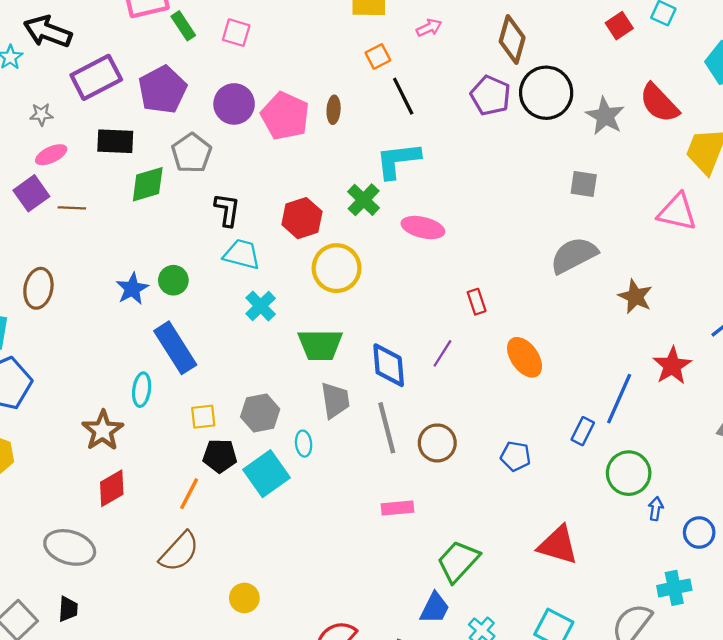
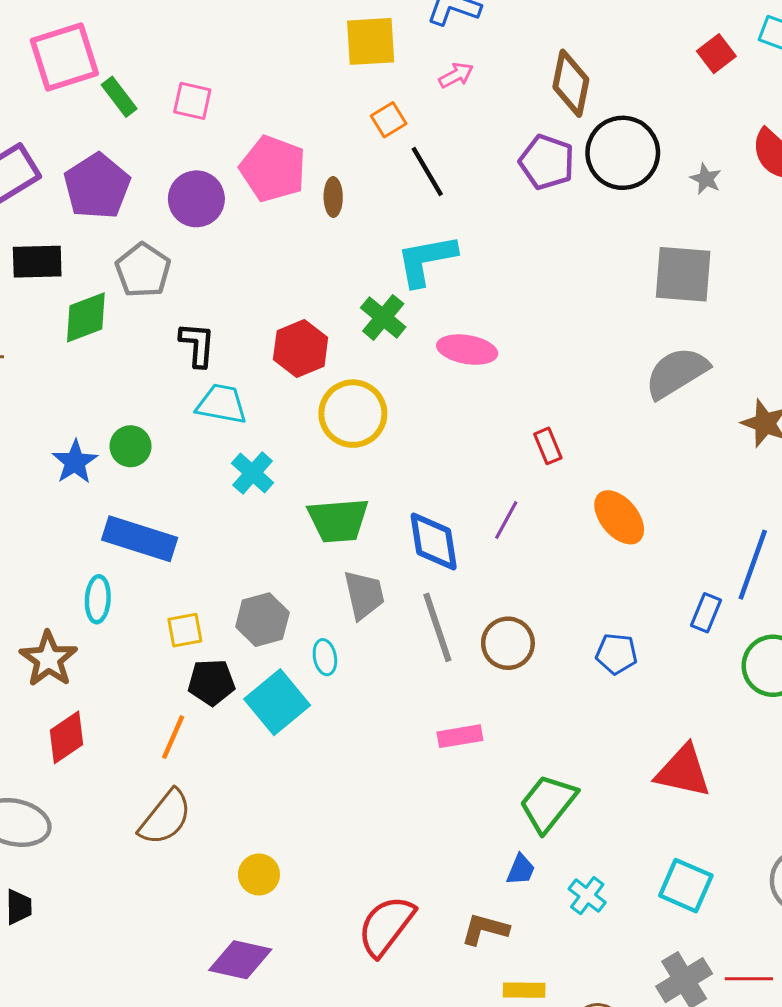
pink pentagon: (285, 116) -> (273, 169), moved
gray star: (605, 116) -> (706, 179), size x0.6
gray square: (584, 184) -> (683, 274), size x1.6
blue rectangle: (175, 348) -> (140, 539), turned -36
blue trapezoid: (435, 608) -> (521, 870), size x0.7

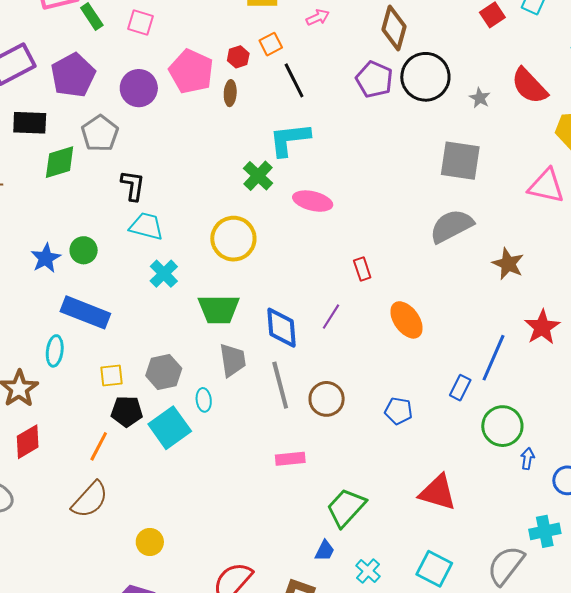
red hexagon: (301, 349) -> (238, 57), moved, size x0.6

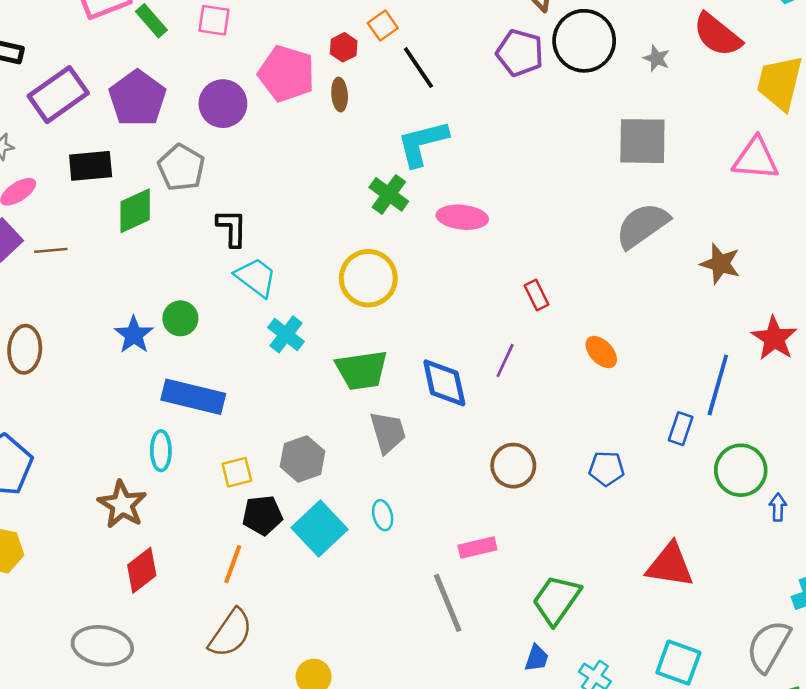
cyan trapezoid: (146, 226) -> (256, 277), turned 30
orange ellipse: (406, 320) -> (601, 352), size x0.7
gray line: (280, 385) -> (448, 603), moved
cyan ellipse: (204, 400) -> (383, 515), moved

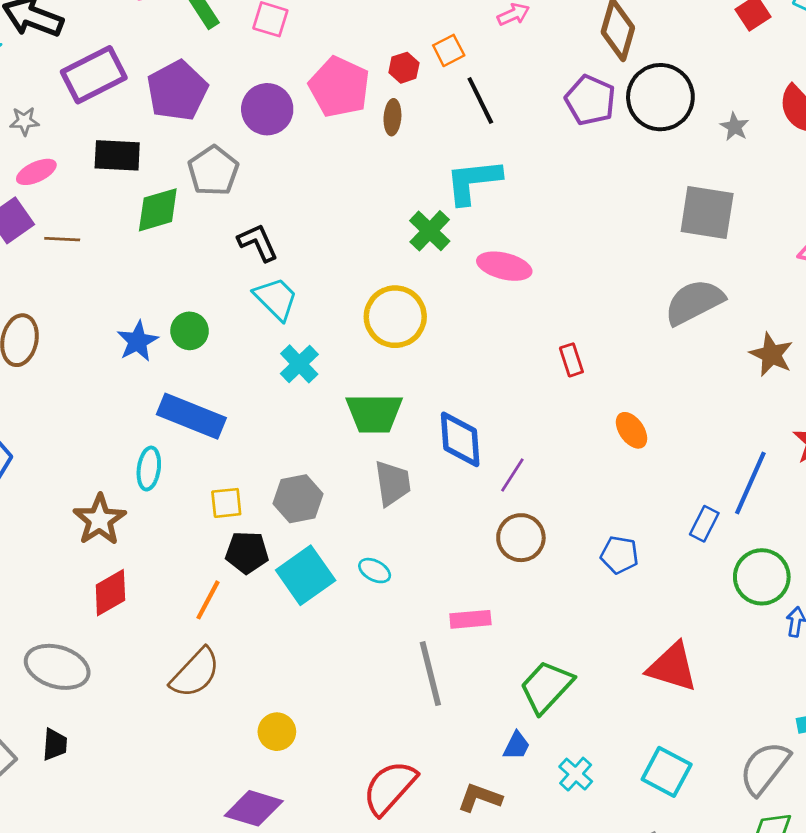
black L-shape: (232, 228) -> (258, 243), turned -33
purple line: (505, 360) -> (512, 475), moved
cyan ellipse: (383, 515) -> (375, 571), turned -56

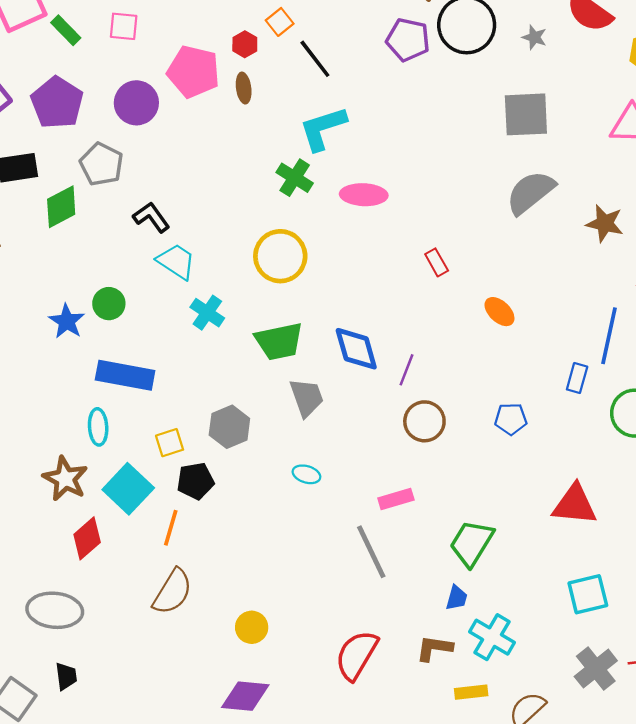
cyan square: (306, 575) -> (128, 489), moved
cyan square: (667, 772) -> (588, 594), turned -30
cyan cross: (576, 774) -> (492, 637), moved, size x1.5

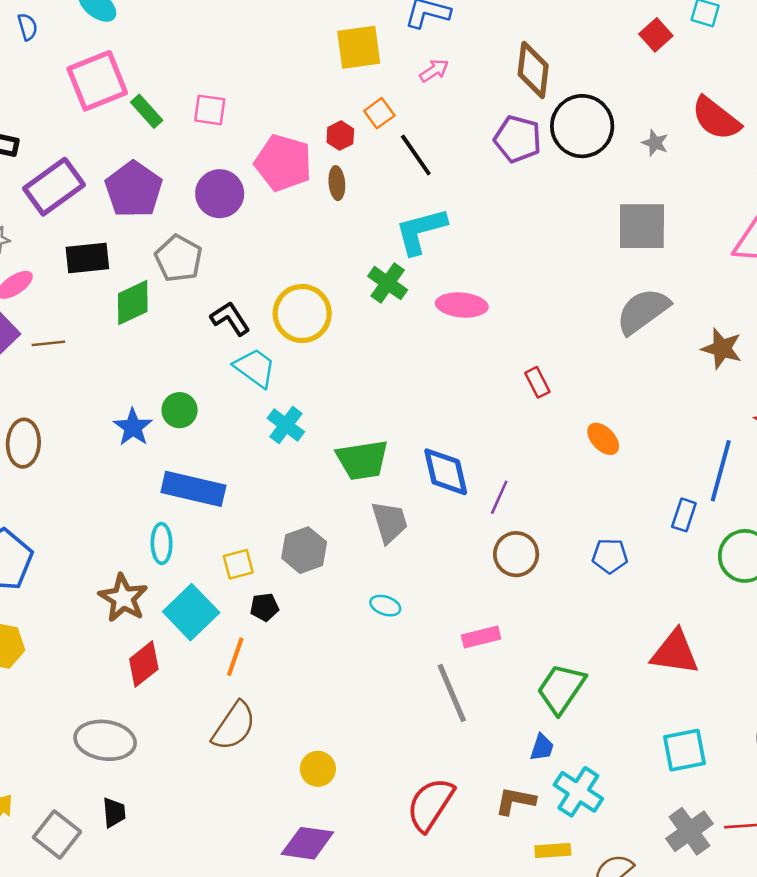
yellow circle: (280, 256) -> (302, 314), moved
black pentagon: (195, 481) -> (264, 607), size x0.7

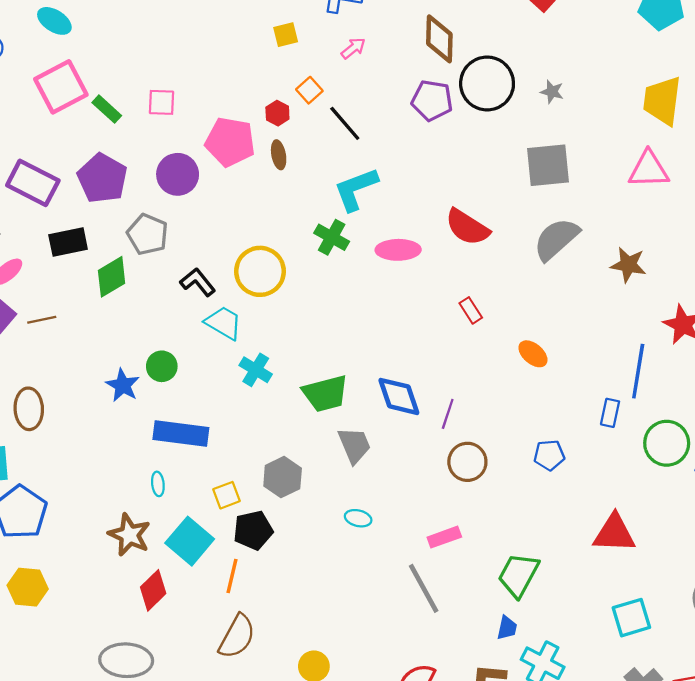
yellow square: (359, 47) -> (286, 35), size x0.6
red semicircle: (716, 118) -> (467, 227), moved
purple rectangle: (54, 187) -> (33, 183), turned 69
cyan ellipse: (162, 543) -> (158, 484), size x0.7
black pentagon: (264, 607) -> (253, 530), size x1.6

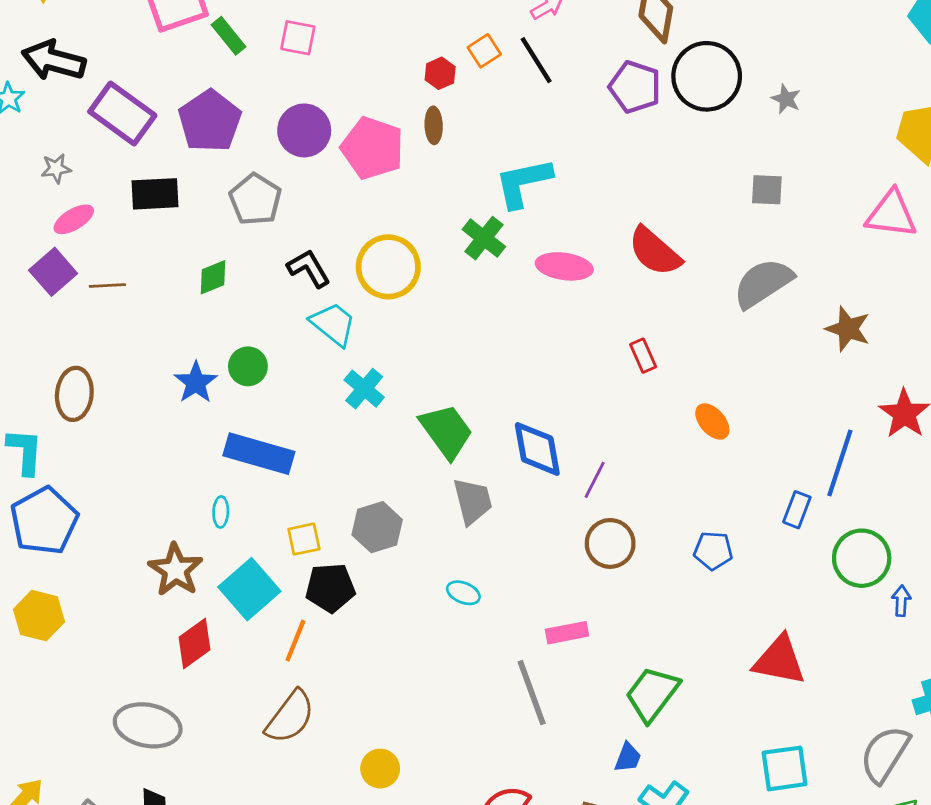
black line: (345, 123) -> (536, 60), moved
pink pentagon: (230, 142) -> (372, 148), moved
gray square: (548, 165) -> (767, 190), size x0.6
green diamond: (112, 277) -> (213, 277), moved, size x0.7
green trapezoid: (325, 393) -> (446, 431), turned -120

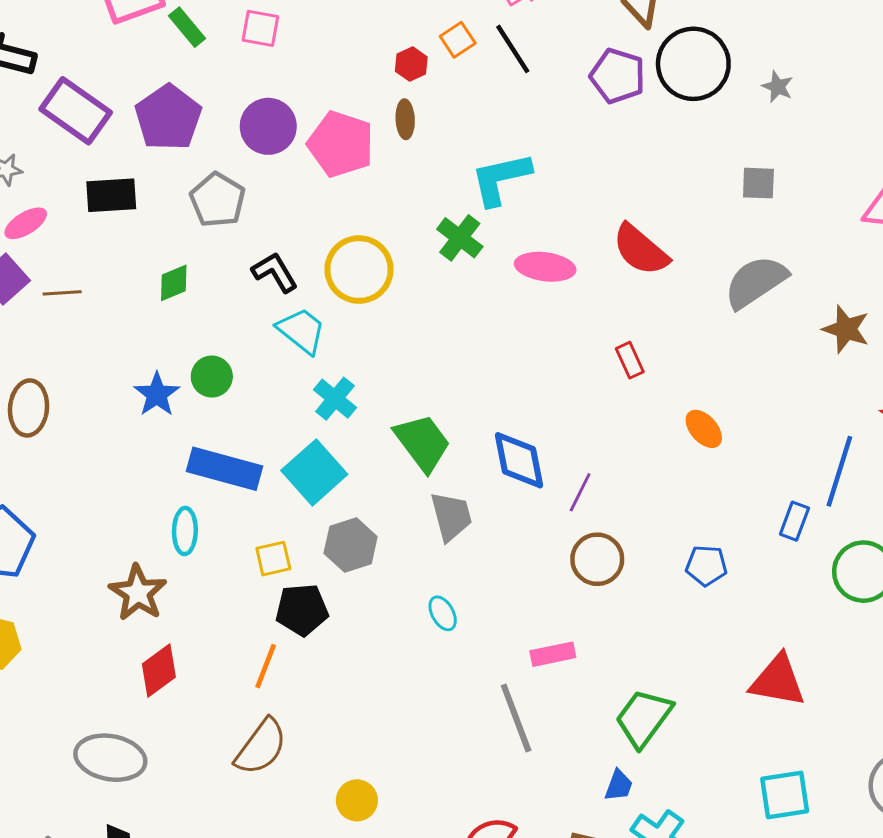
cyan ellipse: (221, 512) -> (185, 531), size x1.4
cyan square: (249, 589) -> (314, 472), moved
cyan ellipse: (463, 593) -> (443, 613), turned 40

